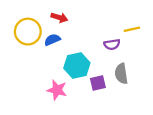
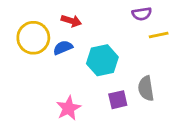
purple semicircle: (112, 44) -> (142, 14), moved
cyan hexagon: (77, 65) -> (102, 60), moved
pink star: (57, 90) -> (69, 108), turned 30

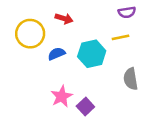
yellow line: (159, 35) -> (121, 37), moved
blue semicircle: (63, 48) -> (57, 54), moved
purple square: (118, 100) -> (85, 106), moved, turned -30

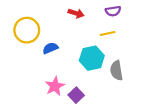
red arrow: (64, 19) -> (76, 13), moved
cyan hexagon: (92, 54) -> (92, 58), moved

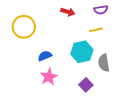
blue semicircle: (50, 48) -> (45, 56), moved
purple square: (76, 95) -> (86, 85), moved

